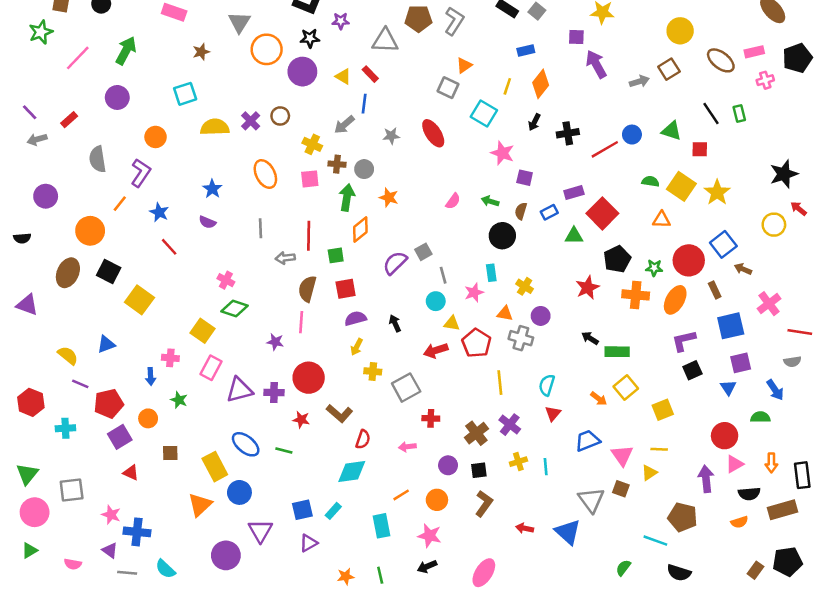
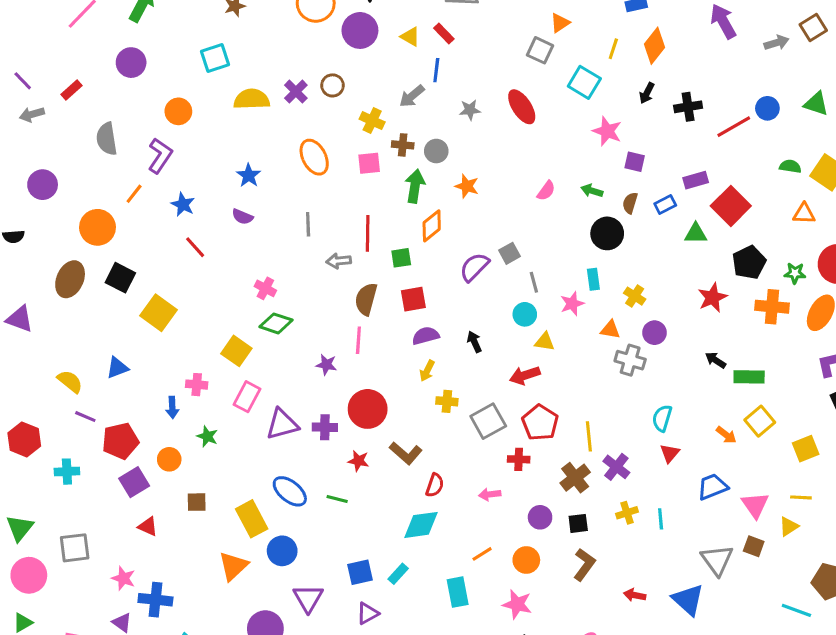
red pentagon: (476, 343) -> (540, 423), moved
yellow line: (500, 383) -> (589, 436), moved

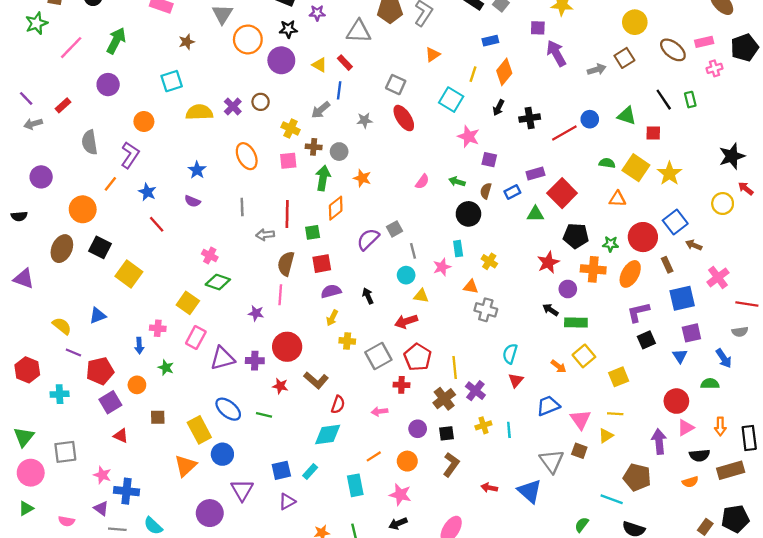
gray square: (540, 50) -> (396, 85), moved
black pentagon: (749, 262) -> (576, 236), turned 30
purple circle: (654, 333) -> (568, 289), moved

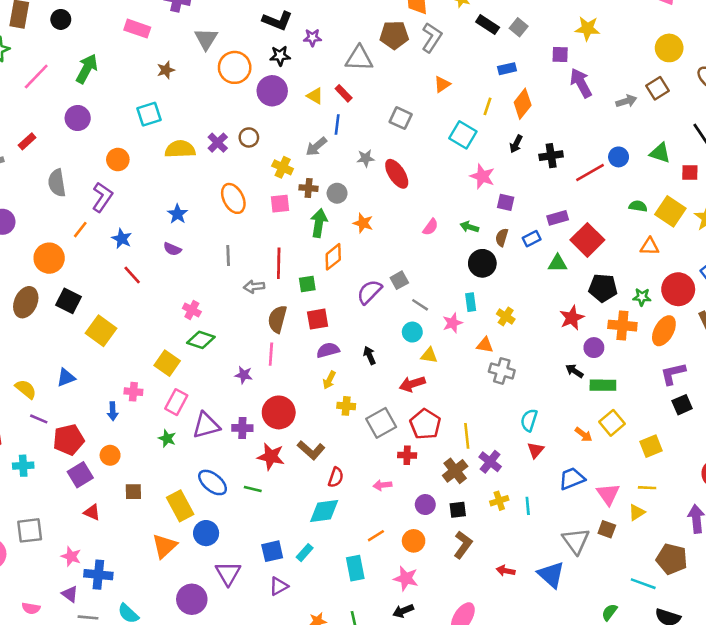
red ellipse: (404, 118) -> (397, 174), moved
gray line: (413, 251) -> (420, 305), turned -42
green star: (166, 368) -> (167, 438), moved
red star: (280, 386) -> (271, 457), size x1.5

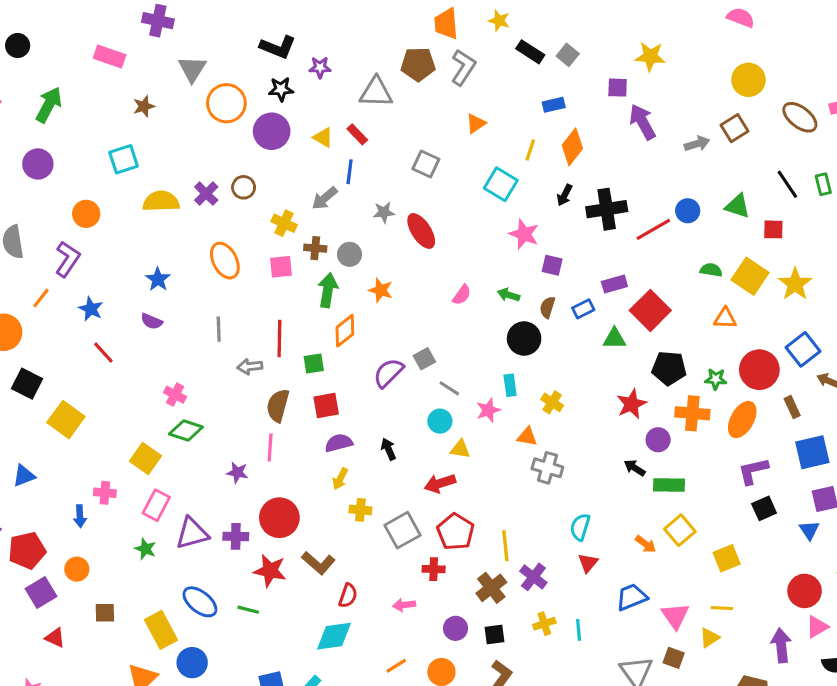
black cross: (551, 156) -> (607, 209), size x1.4

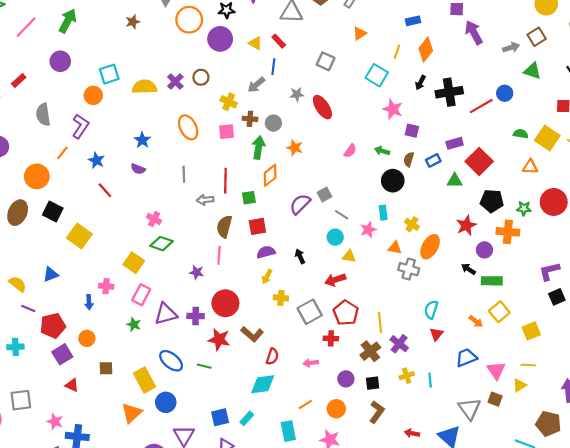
cyan square: (124, 159) -> (109, 74), moved
green triangle: (738, 206) -> (532, 71), moved
orange ellipse: (742, 420) -> (430, 247), moved

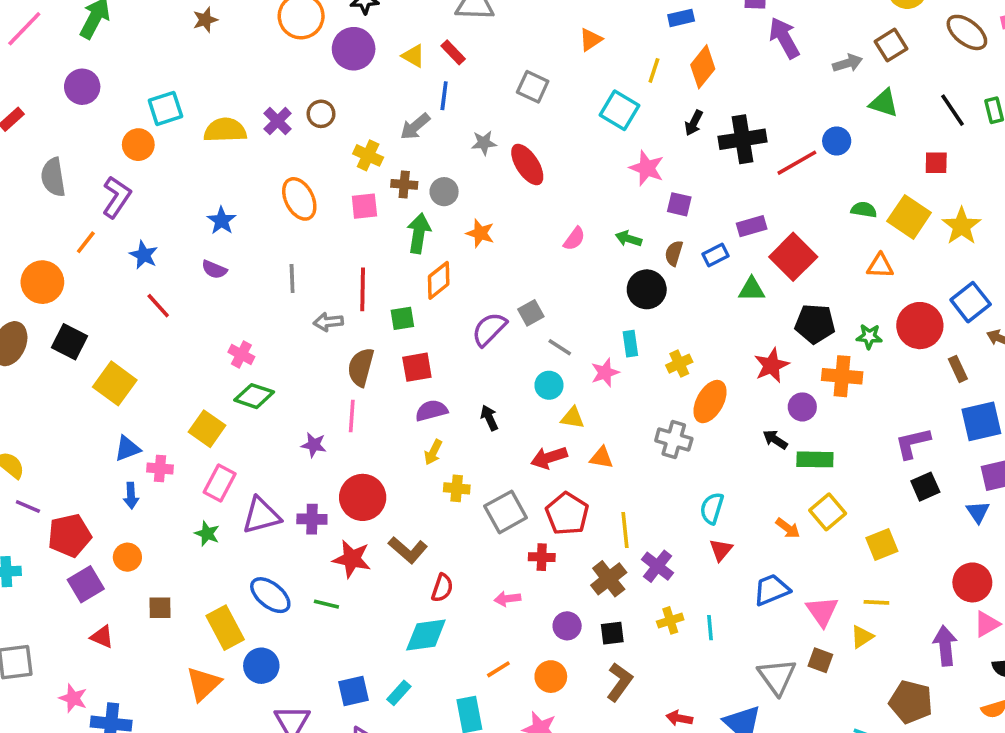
yellow cross: (412, 224) -> (679, 364), turned 32
orange triangle: (395, 248) -> (601, 458), moved
blue triangle: (51, 274) -> (127, 449), moved

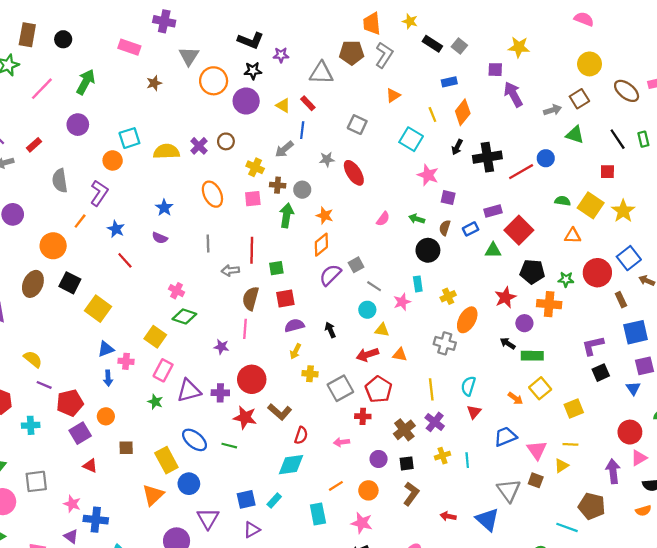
yellow line: (654, 70) -> (432, 114), turned -40
orange diamond: (439, 280) -> (321, 245), moved
yellow line: (625, 530) -> (431, 389), moved

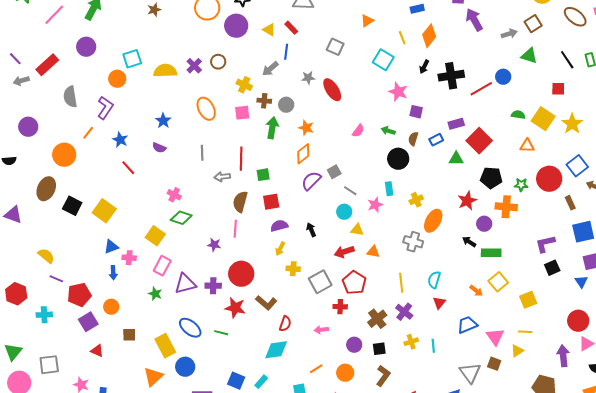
red rectangle: (34, 145) -> (47, 65), size x1.6
black square: (70, 283) -> (72, 206), moved
blue square: (246, 499) -> (236, 381), turned 36

